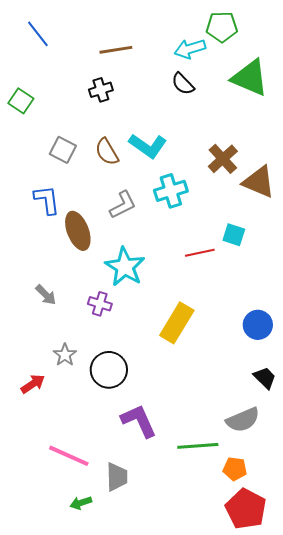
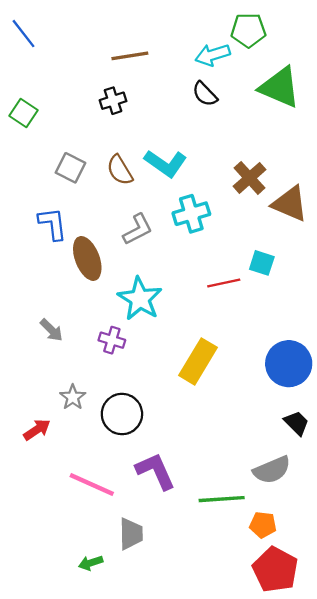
blue line: (38, 34) -> (23, 34), moved
blue circle: (258, 325) -> (289, 364), size x1.4
pink line: (69, 456) -> (92, 485), moved

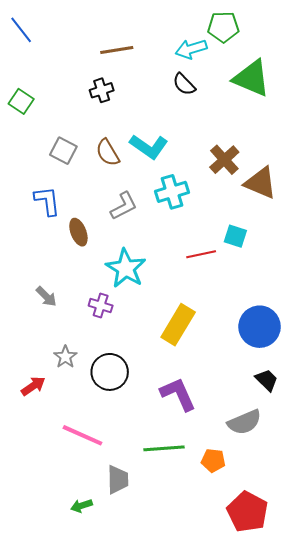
brown ellipse: (87, 258) -> (78, 232), size x0.7
purple L-shape: (156, 471) -> (178, 394), moved
green line: (222, 499) -> (164, 448), moved
orange pentagon: (263, 525) -> (213, 460), moved

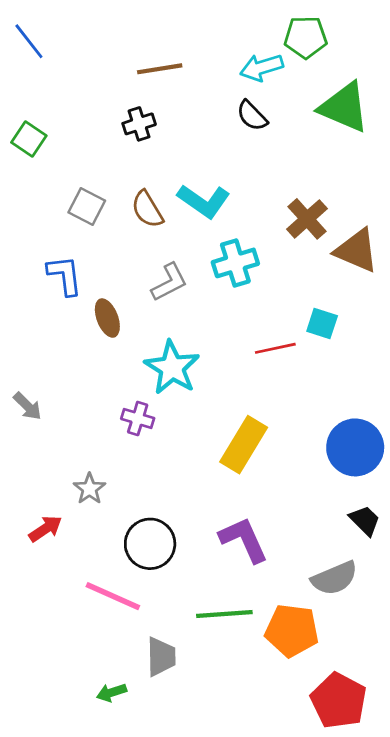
gray arrow: (46, 296) -> (28, 406), moved
black circle: (110, 372) -> (150, 544), moved
orange pentagon: (213, 460) -> (292, 631), size x1.6

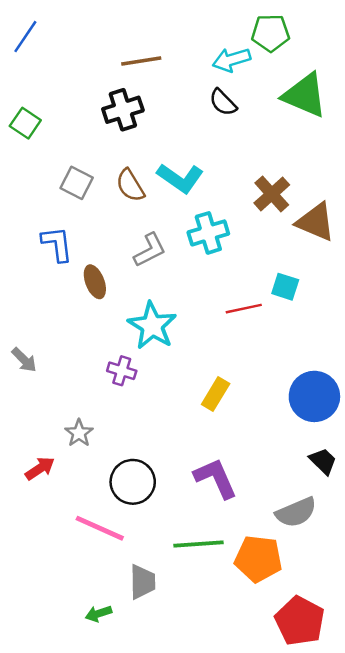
blue line: (29, 41) -> (25, 37), turned 72
black cross: (139, 124) -> (123, 110), size x1.4
yellow rectangle: (244, 445) -> (216, 394), size x0.7

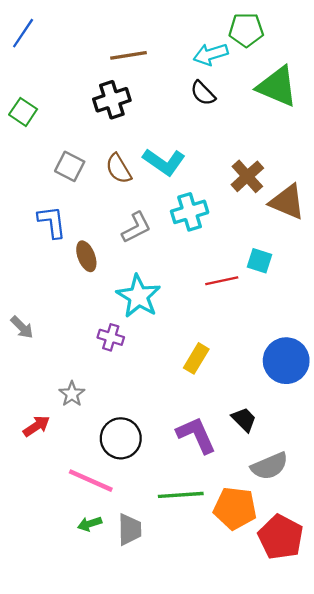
black trapezoid: (323, 461) -> (244, 419), moved
green arrow: (99, 614) -> (90, 524), moved
red pentagon: (300, 621) -> (281, 537), moved

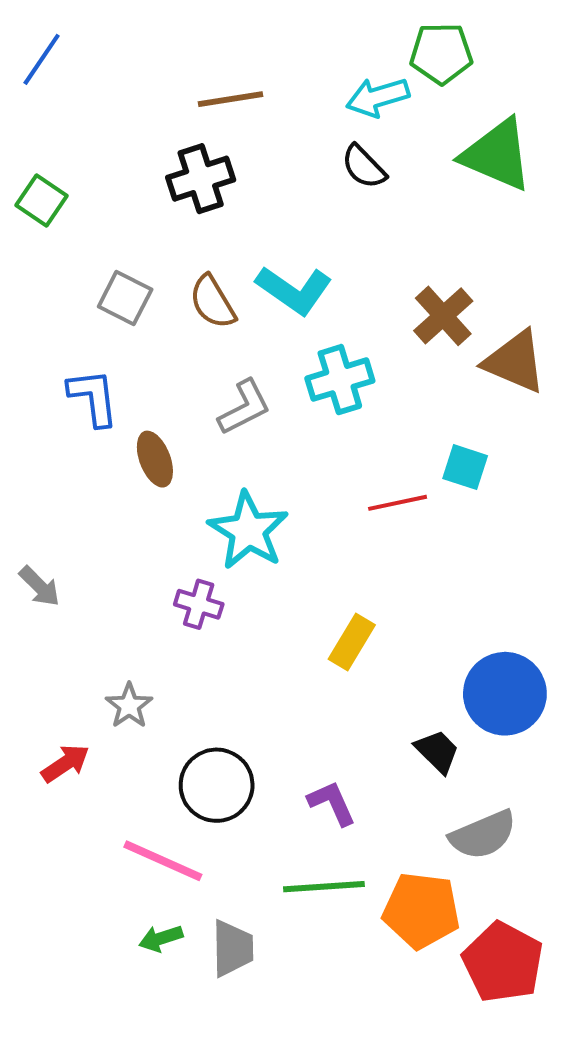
blue circle: (286, 361) -> (505, 694), moved
purple L-shape: (196, 435) -> (332, 803), moved, size x0.7

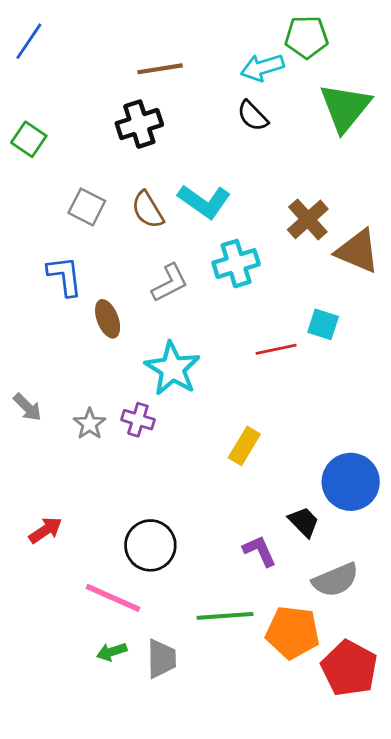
green triangle: (497, 155) -> (345, 107), turned 46
gray star: (129, 706) -> (90, 424), moved
purple L-shape: (332, 803) -> (260, 551), moved

